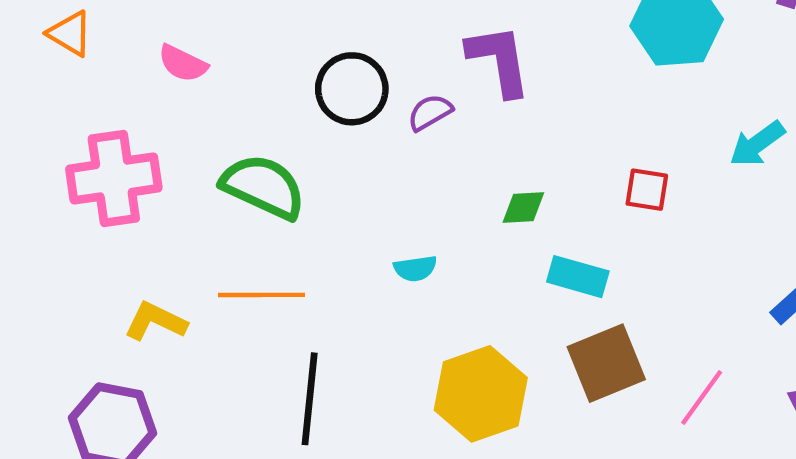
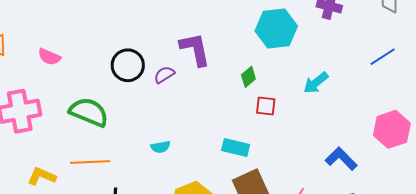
green diamond: (523, 207) -> (248, 77), moved, turned -35

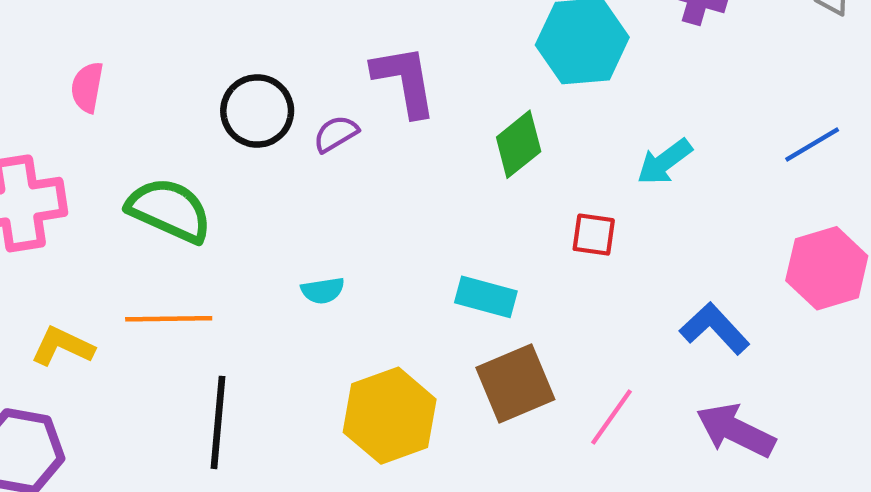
pink semicircle: (49, 57) -> (87, 87), turned 75
blue line: (383, 57) -> (812, 145), moved
green diamond: (248, 77) -> (519, 144), size x1.4
red square: (266, 106) -> (594, 235), moved

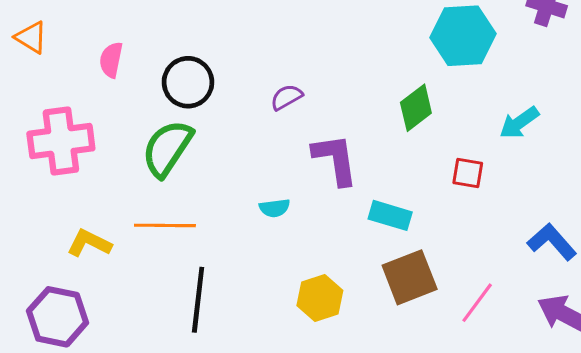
purple L-shape: (405, 81) -> (335, 159), moved
black circle: (257, 111) -> (188, 82), moved
green semicircle: (169, 210) -> (167, 148), turned -82
yellow hexagon: (390, 416) -> (320, 298), size x0.7

